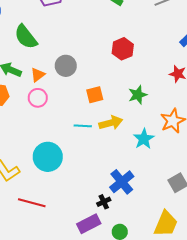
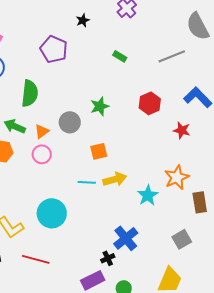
green semicircle: (26, 37) -> (30, 93), turned -136
red hexagon: (123, 49) -> (150, 103), moved
green star: (138, 95) -> (100, 106), moved

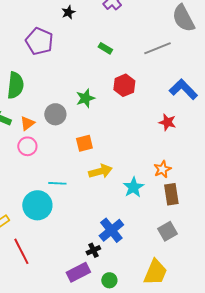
red hexagon: (150, 103) -> (124, 85), moved
orange star: (177, 177) -> (162, 169), size x0.7
cyan line: (87, 182) -> (57, 183), moved
brown rectangle: (200, 202) -> (171, 194), moved
red line: (36, 259) -> (21, 251), turned 48

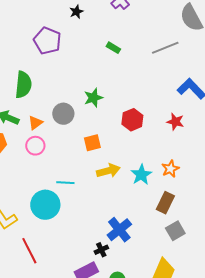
red hexagon: (124, 85) -> (132, 120), moved
cyan star: (133, 187) -> (141, 175), moved
brown rectangle: (171, 194) -> (165, 203), moved, turned 35

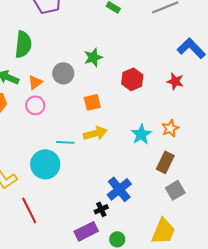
yellow arrow: (108, 171) -> (95, 133), moved

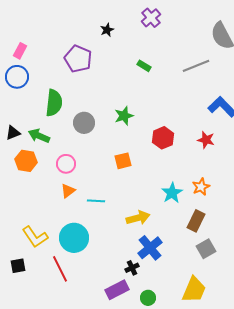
gray circle: (63, 73) -> (84, 123), moved
orange triangle: (35, 82) -> (68, 191), moved
yellow arrow: (95, 133) -> (138, 218), moved
cyan circle: (45, 164) -> (74, 238), moved

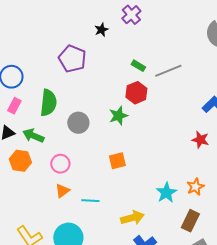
purple cross: (151, 18) -> (131, 15), moved
pink rectangle: (20, 51) -> (14, 106), moved
gray line: (196, 66) -> (168, 71), moved
red hexagon: (163, 138) -> (136, 93), moved

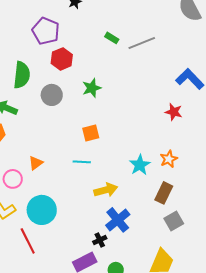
red hexagon: (136, 93) -> (62, 59), moved
pink circle: (60, 164) -> (13, 179), moved
cyan line: (90, 201) -> (82, 162), moved

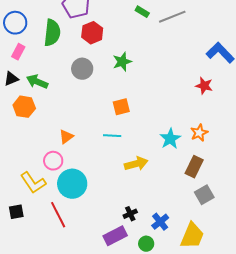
green semicircle: (22, 75) -> (52, 33), moved
pink circle: (13, 179) -> (53, 161), moved
blue cross: (118, 220) -> (160, 222), moved, size x0.7

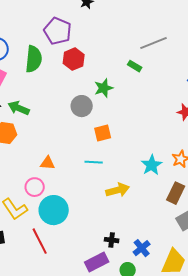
green rectangle: (142, 12) -> (135, 66), moved
gray circle: (82, 69) -> (82, 106), moved
orange triangle: (66, 137) -> (48, 163), turned 42
black cross: (130, 214) -> (112, 240), turned 32

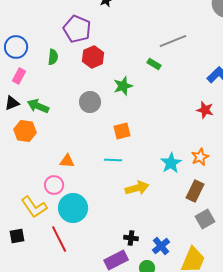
green semicircle: (34, 59) -> (53, 57), size x0.6
gray circle: (82, 106) -> (90, 102), moved

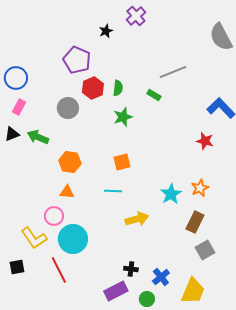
green semicircle: (53, 57) -> (118, 88), moved
gray circle: (90, 102) -> (68, 108), moved
orange hexagon: (25, 131) -> (70, 162), moved

